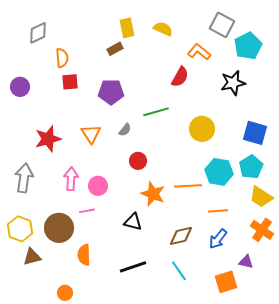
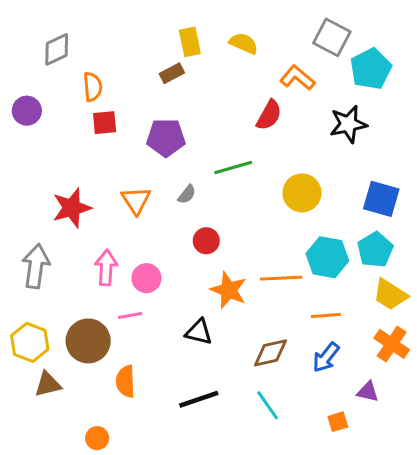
purple circle: (20, 87) -> (27, 111), moved
orange square: (226, 282) -> (338, 422), size x0.6

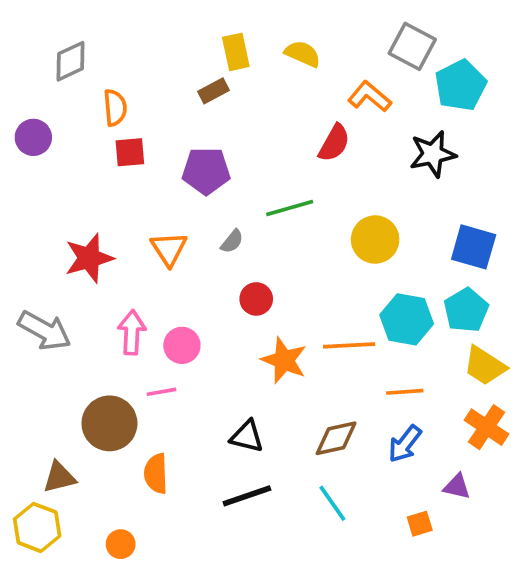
gray arrow: (36, 266) -> (44, 331), turned 111
black triangle: (199, 332) -> (247, 436), moved
yellow hexagon: (30, 342) -> (37, 527), moved

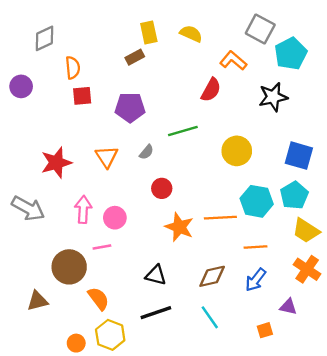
orange semicircle: (156, 474) -> (98, 299), turned 145
yellow hexagon: (37, 527) -> (110, 335), moved

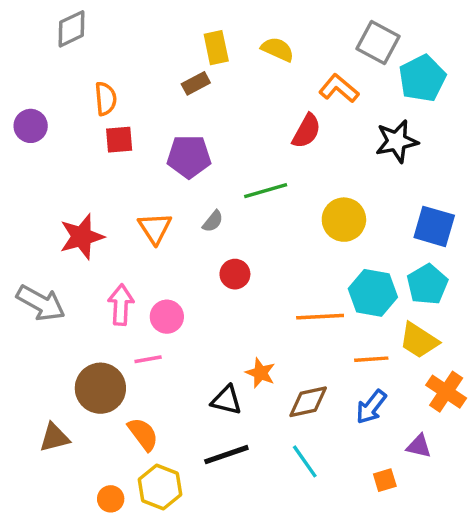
gray diamond: (45, 38) -> (71, 29), moved
orange star: (179, 227) -> (260, 373), moved, size x0.7
yellow trapezoid: (306, 231) -> (419, 341), moved

